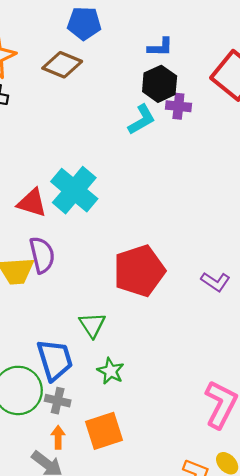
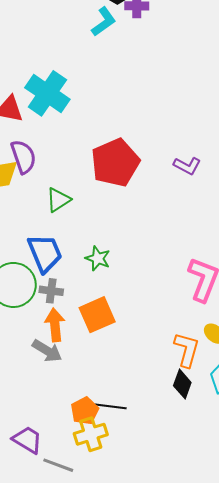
green triangle: (92, 325) -> (58, 200), moved, turned 36
orange arrow: (58, 437) -> (55, 325), size x1.5

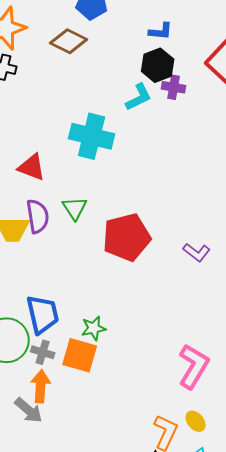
cyan cross: (47, 93) -> (92, 136), moved, turned -30
green triangle: (58, 200) -> (75, 208), moved, turned -40
green star: (98, 258) -> (94, 328), turned 30
orange square: (97, 315) -> (80, 355), moved, turned 30

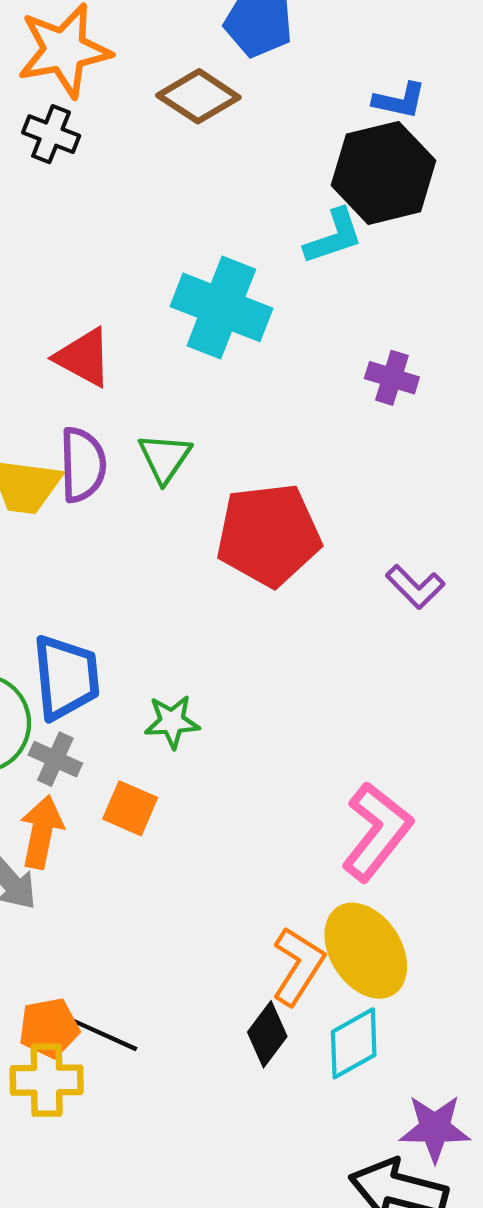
black hexagon: (158, 65) -> (383, 173), size x1.4
purple cross: (174, 87) -> (392, 378), moved
orange square: (80, 355) -> (130, 808), moved, size x0.7
yellow ellipse: (196, 421) -> (366, 951), size x2.0

